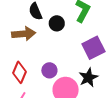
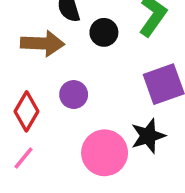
purple circle: (49, 70) -> (74, 95), moved

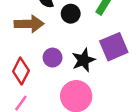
black star: (148, 136) -> (83, 60), moved

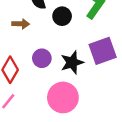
brown arrow: (29, 24) -> (21, 24), size x0.6

